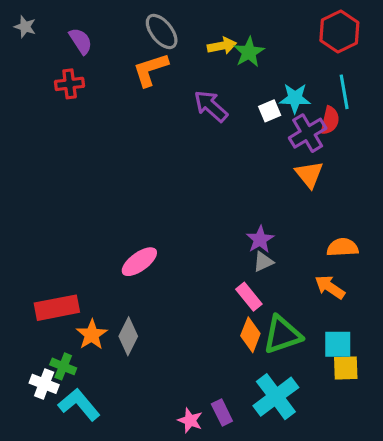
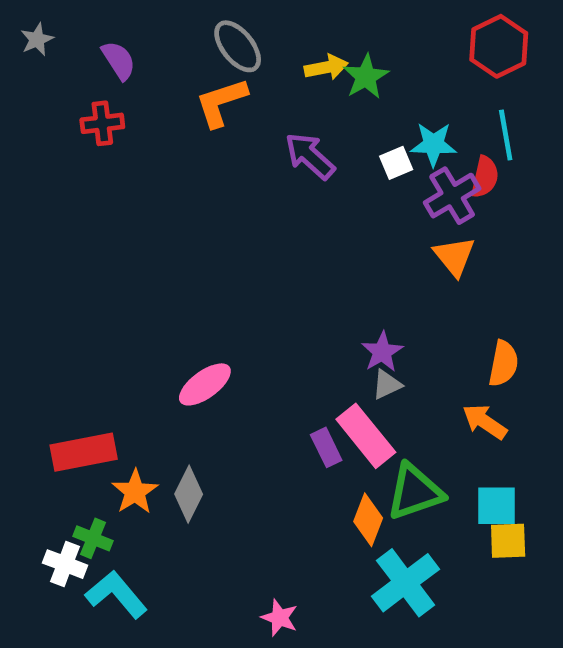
gray star: (25, 27) -> (37, 39), turned 30
orange semicircle: (343, 247) -> (503, 364), turned 104
pink rectangle: (249, 297) -> (366, 436), size x1.5
orange diamond: (250, 335) -> (368, 520), moved
purple rectangle: (222, 412) -> (326, 447), moved

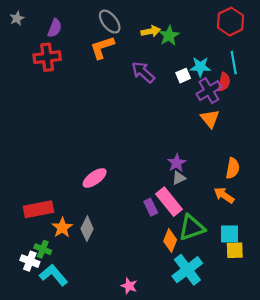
purple semicircle: (119, 60) -> (55, 28), turned 54
red cross: (102, 123) -> (47, 57), size x1.4

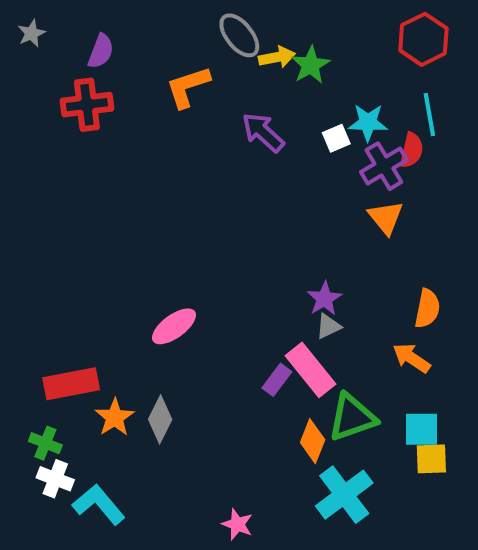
gray ellipse: (110, 22) -> (239, 35), moved
purple rectangle: (151, 207) -> (277, 380), turned 63
green cross: (43, 249) -> (45, 443), moved

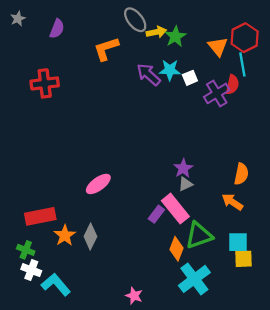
red hexagon: (423, 39) -> (245, 38), moved
red cross: (87, 105) -> (45, 83), moved
cyan star: (368, 122) -> (170, 70), moved
orange triangle: (386, 217) -> (218, 47), moved

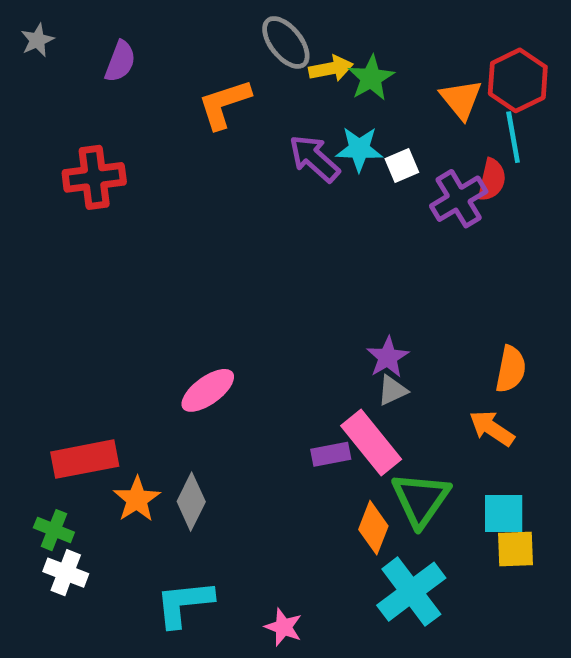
purple rectangle: (156, 214) -> (331, 454), turned 42
green triangle: (199, 235) -> (421, 499), turned -36
cyan L-shape: (56, 285) -> (184, 603), moved, turned -56

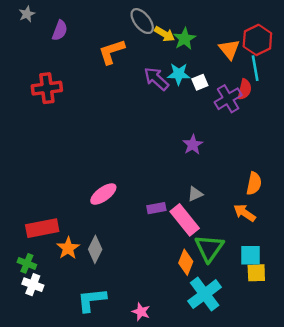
gray star: (37, 40) -> (27, 14), moved
yellow arrow: (331, 69) -> (165, 34), turned 42
purple star: (388, 357) -> (193, 145), moved
purple rectangle: (331, 454) -> (156, 208), moved

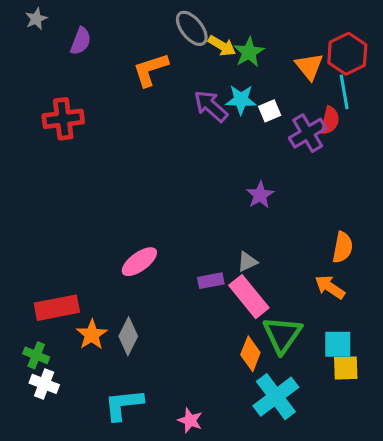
gray triangle: (195, 194) -> (247, 262), moved

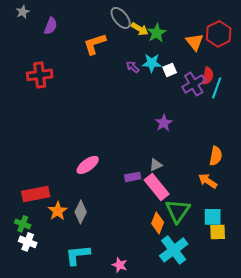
cyan line: (344, 92) -> (217, 88), moved, turned 30
purple arrow: (211, 106) -> (133, 67), size x0.6

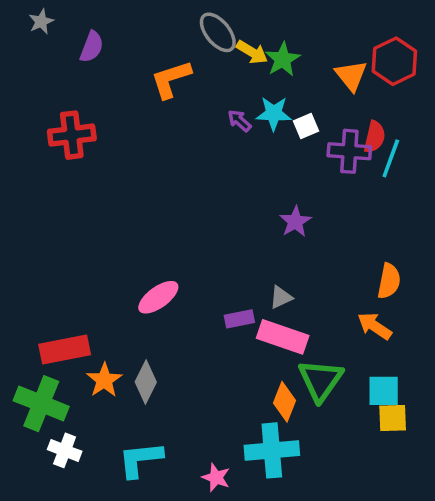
purple cross: (194, 84) -> (349, 151), turned 35
pink rectangle: (157, 187) -> (283, 337), turned -32
green cross: (23, 224) -> (41, 404), size x1.8
white cross: (28, 242) -> (65, 450), moved
cyan cross: (174, 250) -> (272, 450), moved, turned 32

